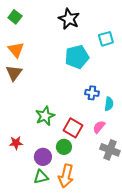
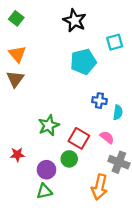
pink semicircle: (99, 127) -> (107, 137), turned 88
orange arrow: (66, 176) -> (99, 187), moved

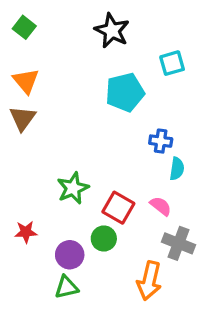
blue cross: (99, 101) -> (161, 141), moved

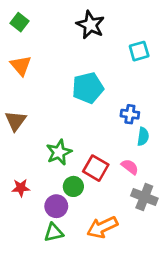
cyan pentagon: (125, 92) -> (88, 88), moved
brown triangle: (23, 118) -> (16, 121), moved
green circle: (104, 239) -> (73, 186), moved
orange arrow: (149, 281) -> (102, 227), moved, turned 52

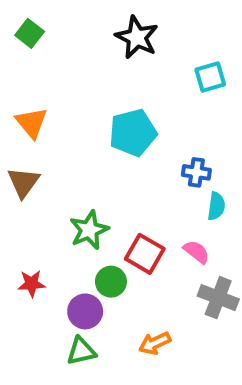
orange triangle: (21, 66) -> (32, 123), moved
orange arrow: (102, 227) -> (155, 343), size x0.7

